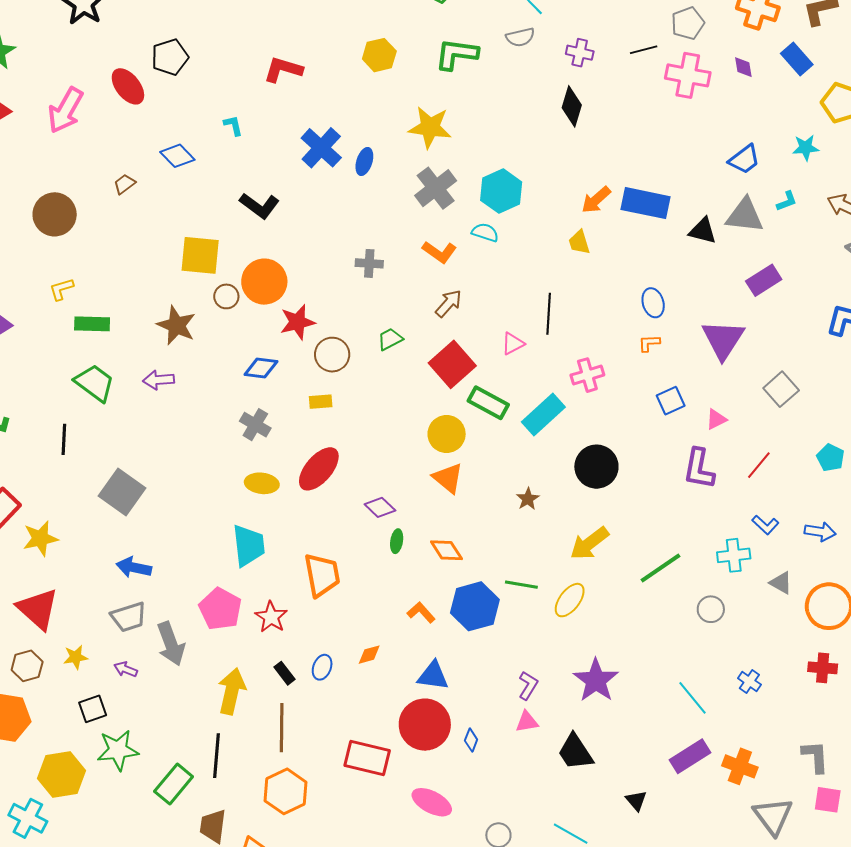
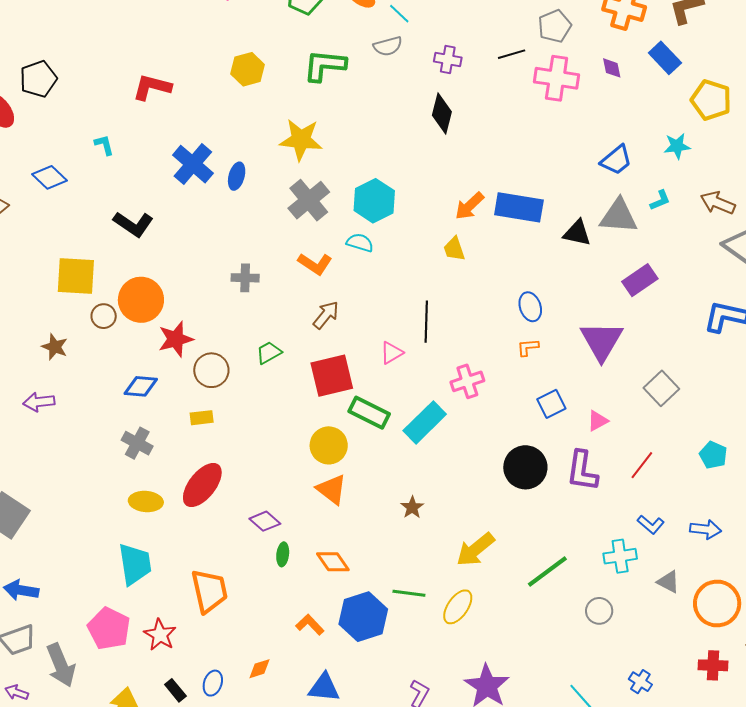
brown star: (176, 325) -> (55, 347), size x0.7
red square: (452, 364) -> (332, 376), turned 30
black circle: (596, 467) -> (525, 467), moved

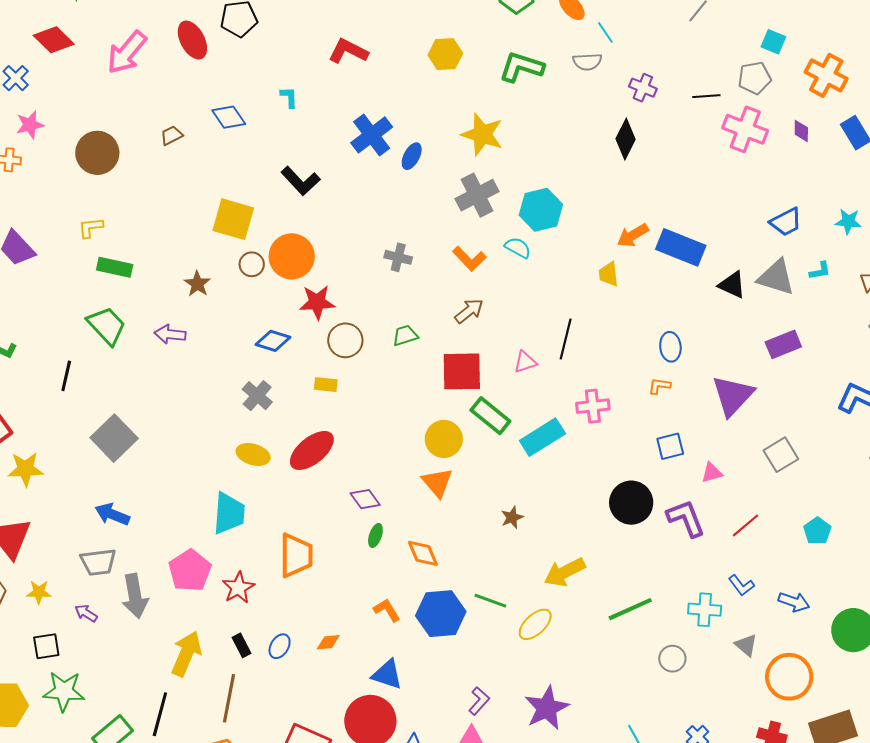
purple L-shape: (582, 471) -> (686, 518), turned 138

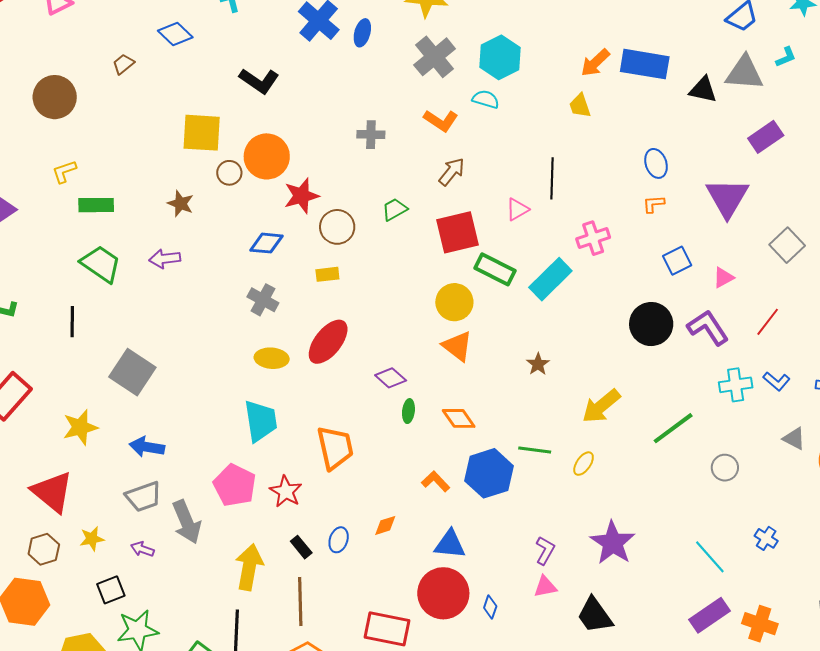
yellow star: (25, 469) -> (80, 427), moved
cyan cross: (705, 610) -> (736, 385), moved
yellow ellipse: (535, 624) -> (584, 464), size x0.7

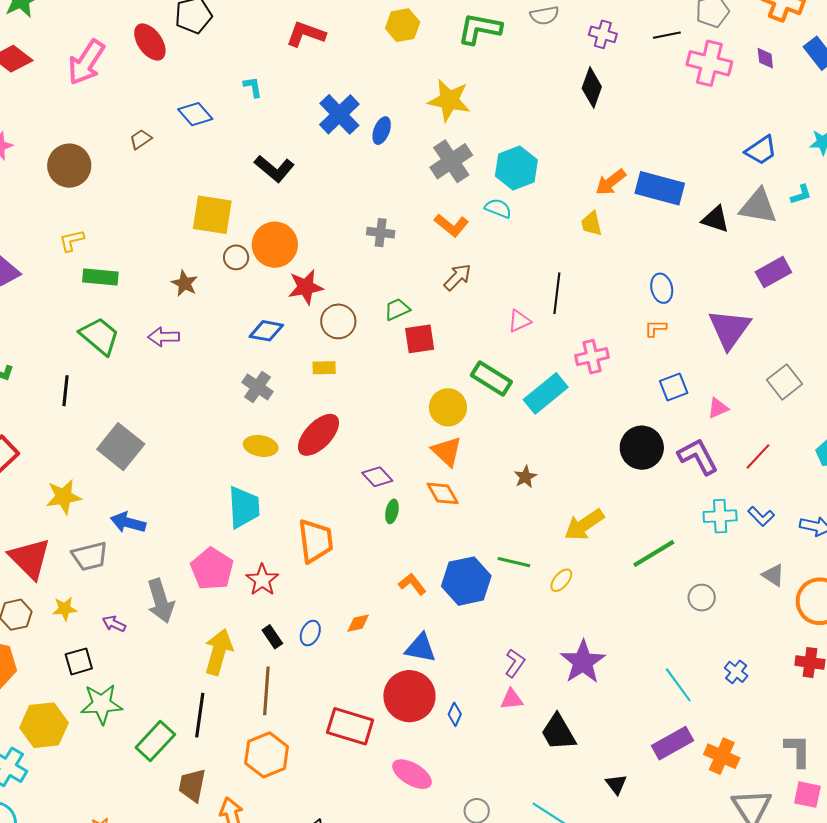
red square: (458, 232) -> (420, 339), moved, size x0.7
orange diamond: (459, 418) -> (443, 493), moved
gray trapezoid: (143, 497) -> (90, 556), moved

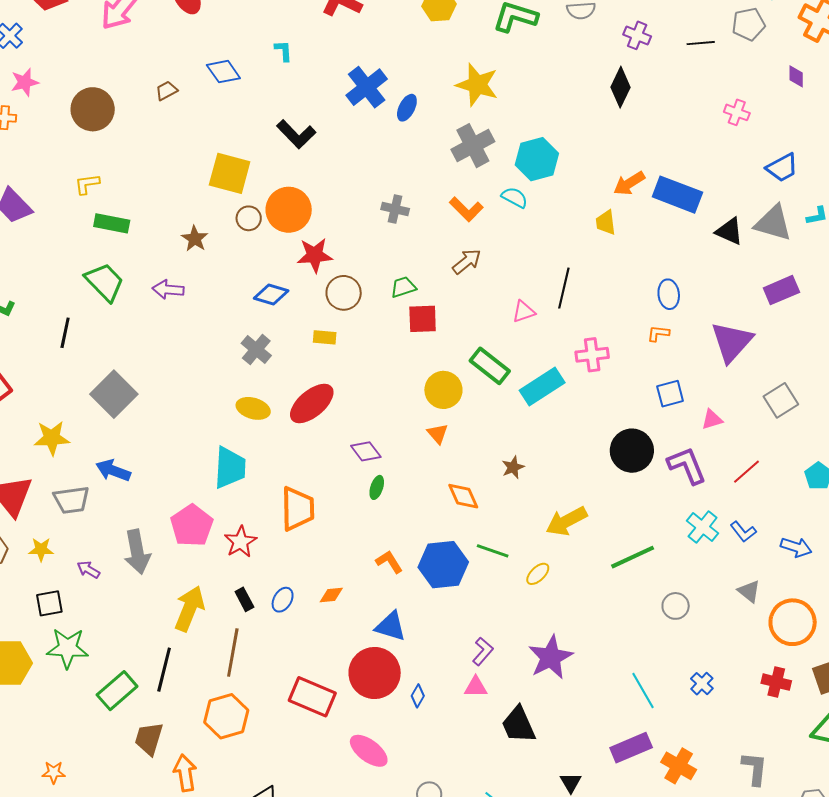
pink cross: (709, 63) -> (737, 112), moved, size x0.6
orange triangle: (447, 451) -> (438, 434), size x0.7
orange diamond: (443, 493) -> (463, 496), moved
cyan cross: (720, 516) -> (703, 527), turned 36

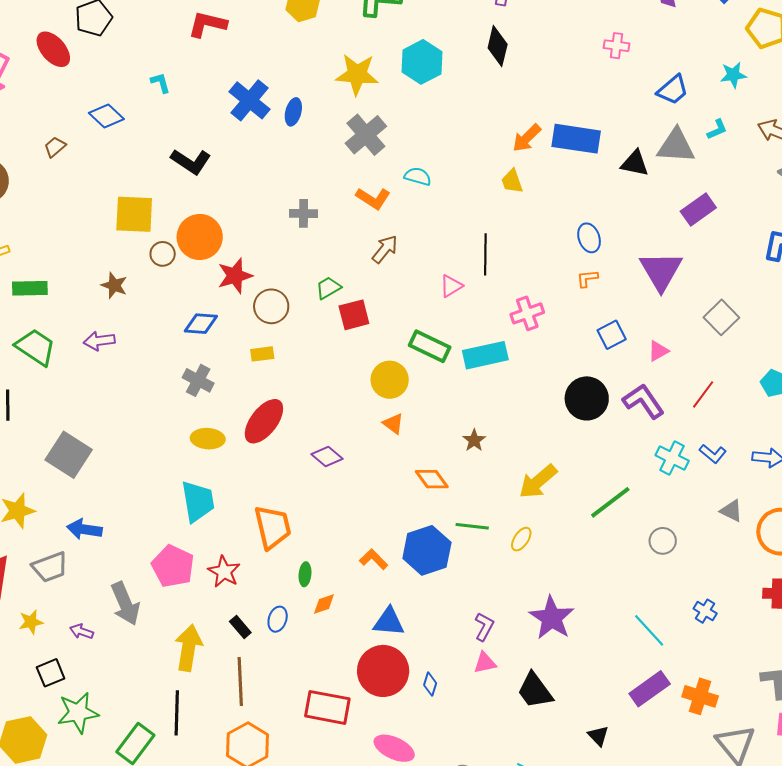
cyan hexagon: (537, 159) -> (422, 62), moved
cyan rectangle: (542, 387) -> (485, 355), turned 33
green ellipse: (377, 487) -> (305, 574), moved

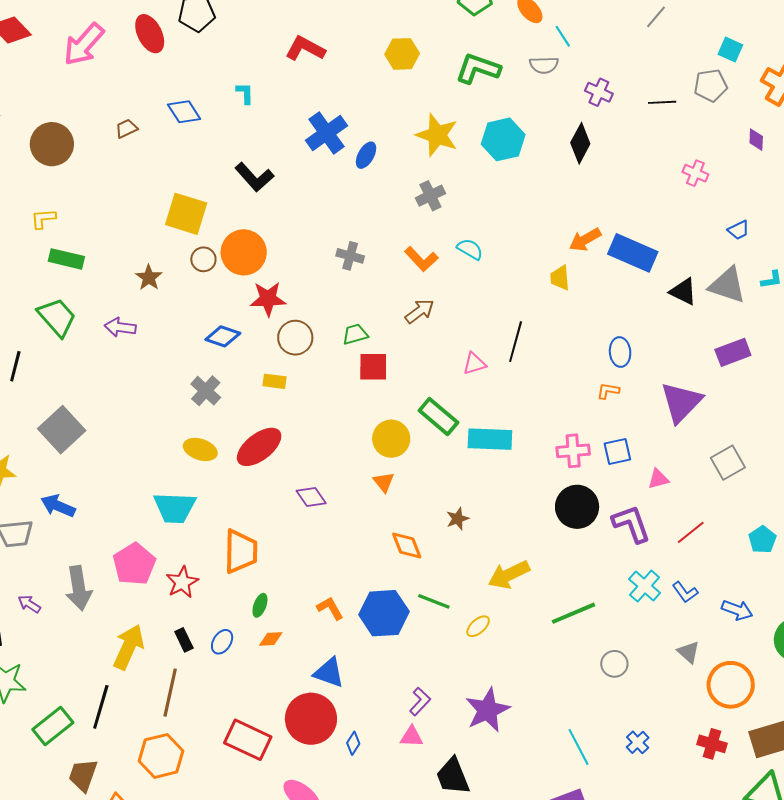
blue trapezoid: (673, 90) -> (739, 230), size x0.7
gray cross: (366, 135) -> (430, 196), size x0.7
pink cross: (527, 313) -> (573, 451), moved
cyan trapezoid: (198, 501) -> (175, 508), turned 87

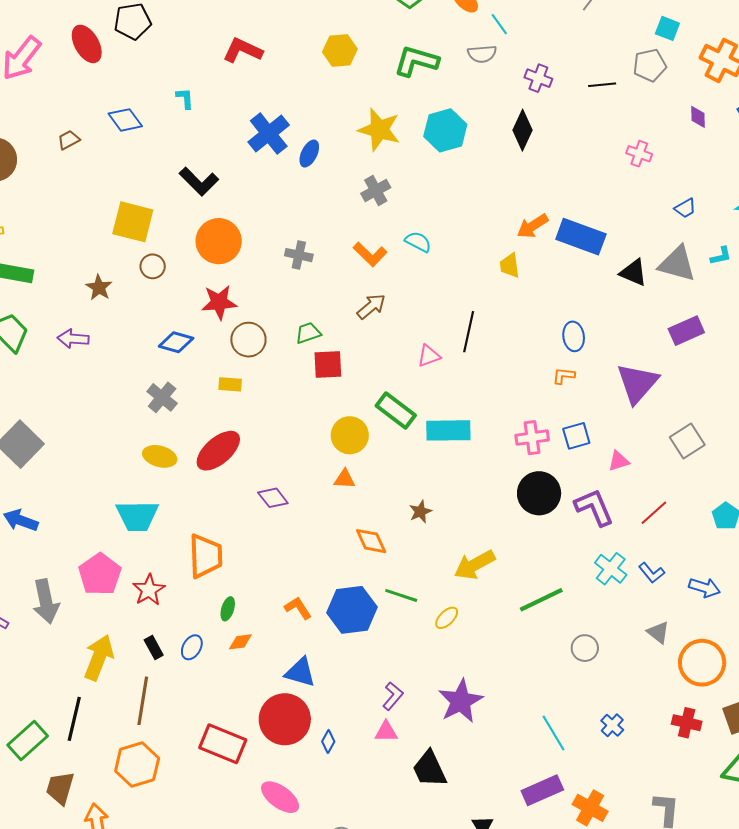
orange circle: (244, 252) -> (219, 241), moved
orange triangle: (384, 482) -> (345, 479), turned -45

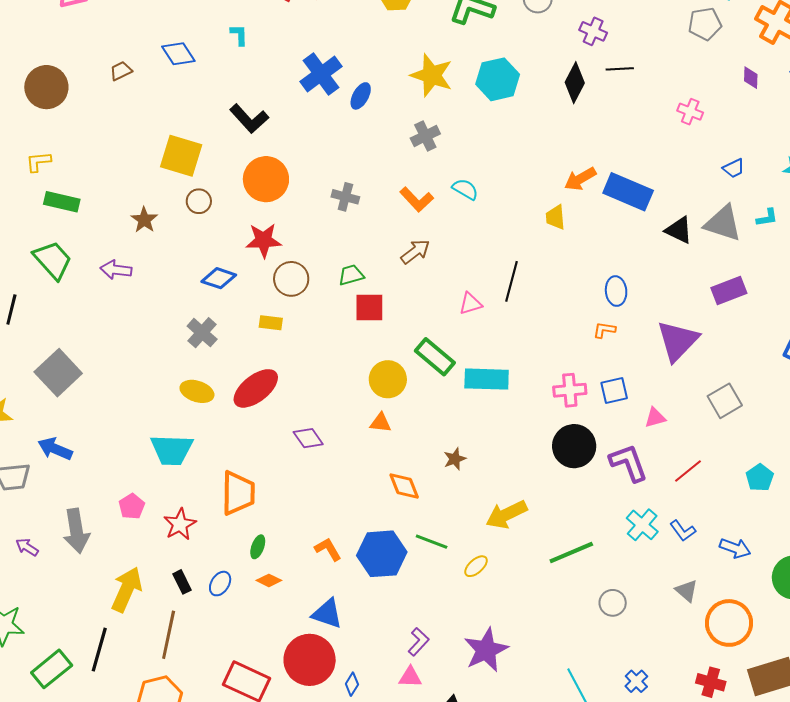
black line: (602, 85) -> (620, 69), moved
pink pentagon: (100, 574) -> (132, 506), size x0.6
orange diamond: (240, 642) -> (269, 580), turned 30

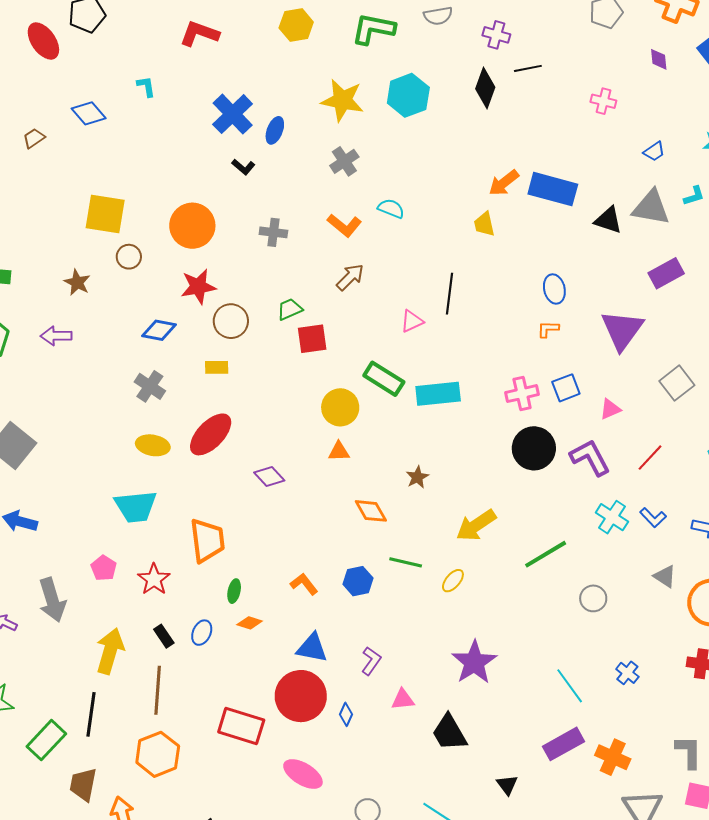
black L-shape: (249, 119) -> (243, 167), moved, size x0.6
blue hexagon: (382, 554) -> (358, 581), size x0.6
purple L-shape: (418, 642) -> (371, 661), moved

